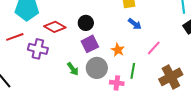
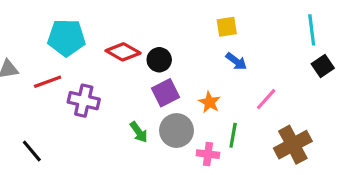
red diamond: (55, 27) -> (123, 52), moved

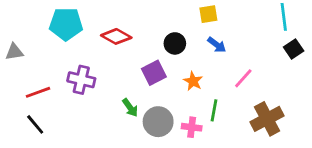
black circle: (159, 60) -> (175, 43), moved
red line: (48, 82) -> (38, 92), moved
gray circle: (176, 131) -> (158, 122), moved

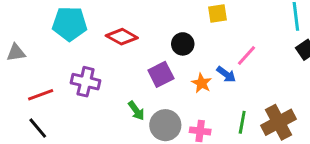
blue arrow: (217, 45) -> (226, 74), moved
pink line: (243, 78) -> (247, 56), moved
green line: (214, 110) -> (242, 122), moved

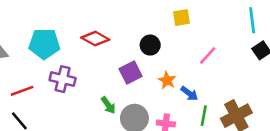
cyan pentagon: (70, 24) -> (44, 44), moved
blue arrow: (226, 74) -> (189, 93), moved

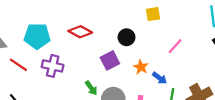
red line: (22, 91) -> (18, 65), moved, turned 54

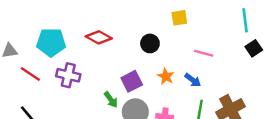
pink line: (175, 46) -> (204, 53), turned 63
purple square: (110, 60) -> (132, 81), moved
blue arrow: (160, 78) -> (193, 80), moved

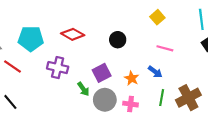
yellow square: (179, 18) -> (157, 17), moved, turned -32
purple cross: (68, 75) -> (58, 68), moved
orange star: (166, 76) -> (132, 78), moved

